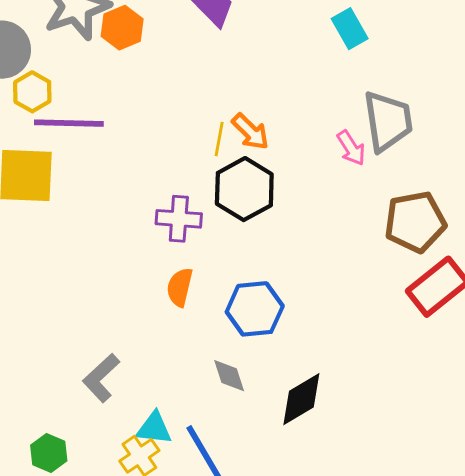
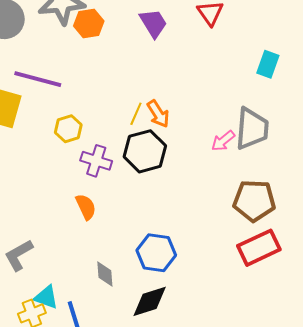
cyan rectangle: (350, 29) -> (268, 64), moved, turned 36
yellow hexagon: (32, 92) -> (68, 129), moved
pink arrow: (351, 148) -> (223, 141), turned 70
orange semicircle: (180, 287) -> (86, 207), turned 128
blue hexagon: (255, 309) -> (156, 253), moved

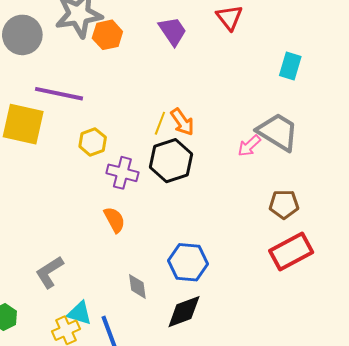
gray trapezoid: (252, 129) -> (278, 132), turned -60
brown pentagon: (254, 201) -> (284, 204), size x0.7

